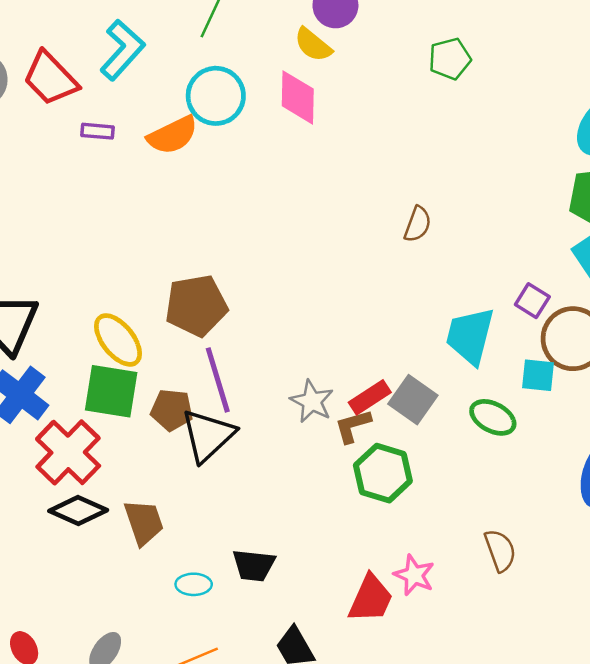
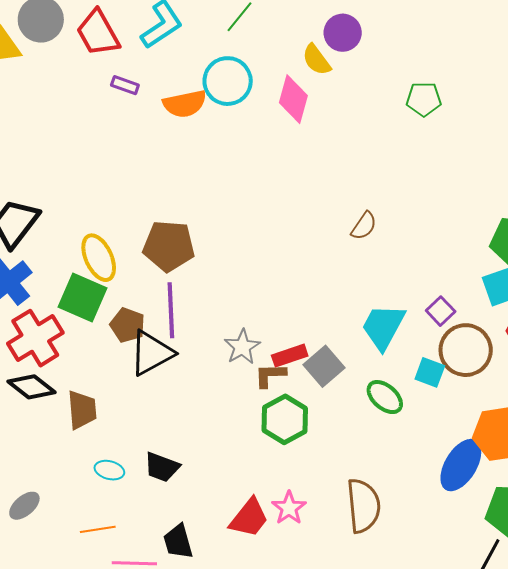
brown semicircle: (500, 550) -> (363, 506), size x1.5

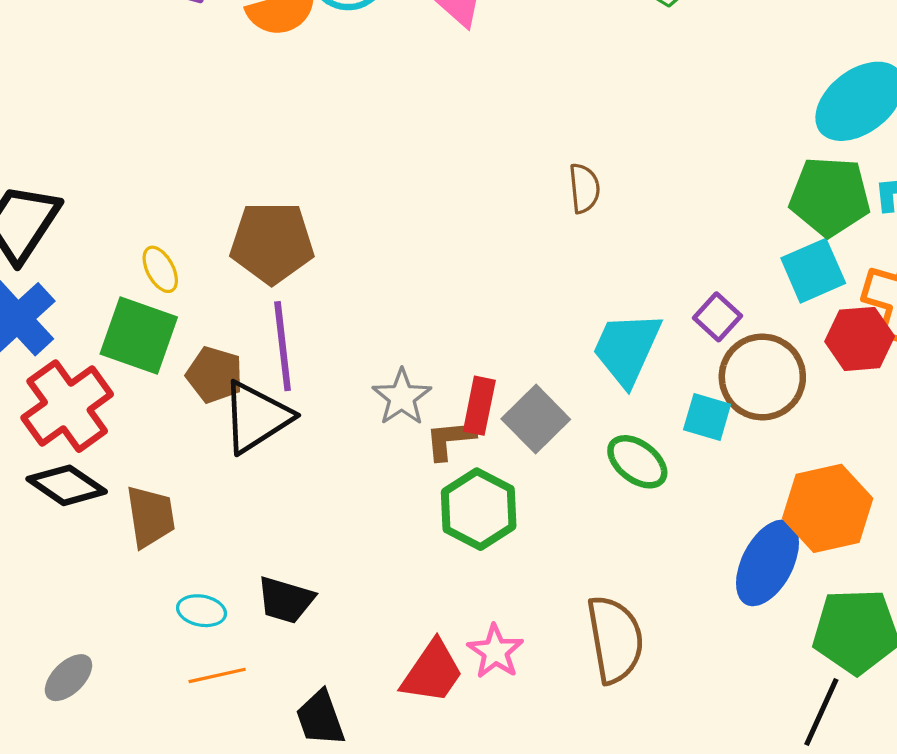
brown semicircle: (364, 226) -> (584, 188), turned -36
yellow ellipse: (99, 258) -> (160, 269), size x0.6
red rectangle: (290, 356) -> (479, 406), turned -56
orange line: (98, 529) -> (217, 675), moved

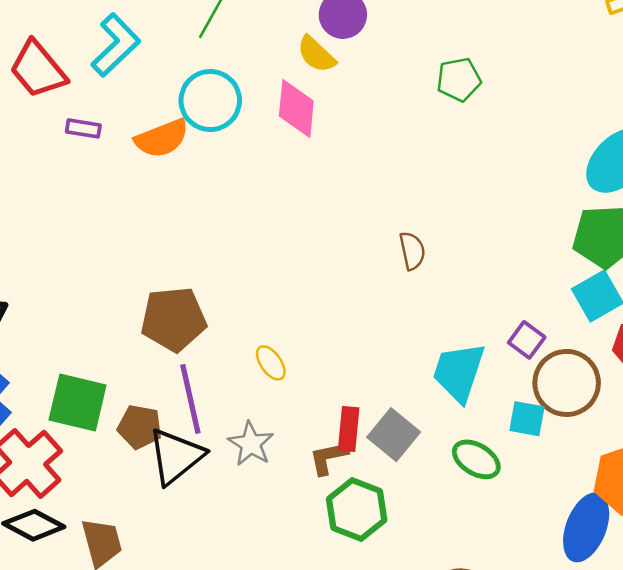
yellow ellipse: (160, 269) -> (271, 363), moved
gray star: (402, 397) -> (251, 444), moved

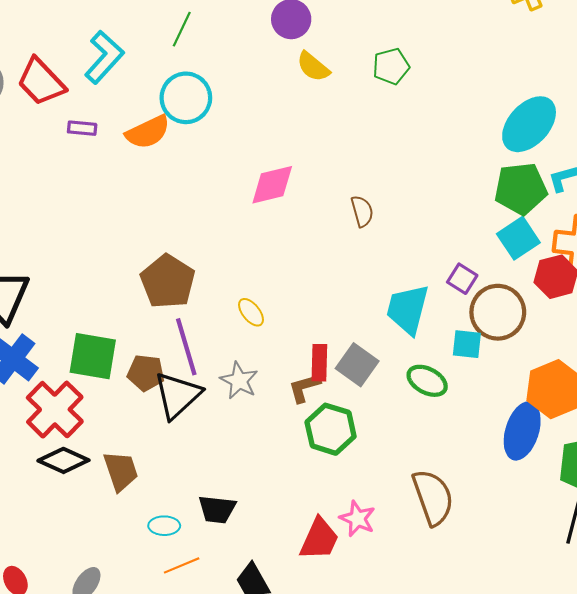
yellow semicircle: (316, 54) -> (313, 67), moved
pink diamond: (296, 108) -> (272, 185), moved, turned 75
brown pentagon: (174, 319) -> (168, 281), turned -30

